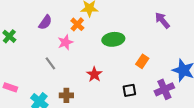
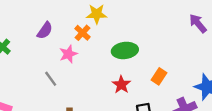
purple arrow: (162, 20) -> (198, 23), moved
red star: (94, 74) -> (121, 85), moved

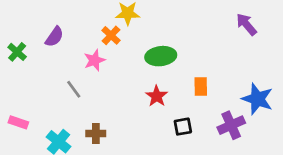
purple semicircle: (45, 30) -> (54, 37), moved
orange rectangle: (159, 76) -> (201, 86), turned -35

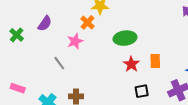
red star: (157, 96) -> (131, 64), moved

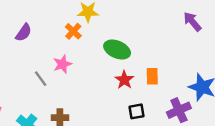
green ellipse: (125, 38) -> (117, 50), turned 30
pink star: (75, 41) -> (62, 64), moved

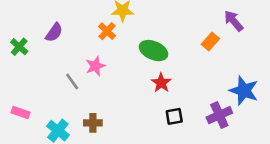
orange rectangle: (152, 76) -> (210, 41), moved, turned 42

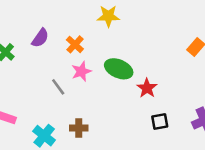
orange cross: (107, 31) -> (75, 44), moved
green ellipse: (154, 51) -> (119, 69), moved

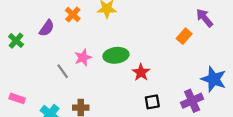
orange cross: (75, 44) -> (73, 14), moved
green ellipse: (119, 69) -> (116, 55), turned -30

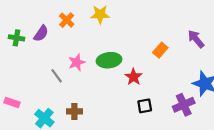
purple arrow: (205, 18) -> (196, 39), moved
orange rectangle: (184, 36) -> (160, 50), moved
green cross: (16, 41) -> (17, 38), moved, turned -32

